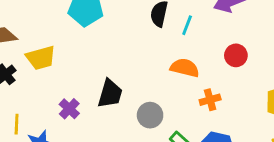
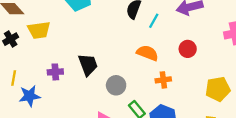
black trapezoid: (110, 94) -> (88, 65), turned -45
purple cross: (69, 109) -> (55, 72), turned 35

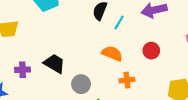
black trapezoid: (88, 65) -> (54, 64), turned -40

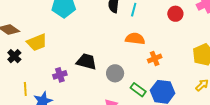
red circle: (151, 51) -> (175, 14), moved

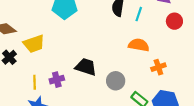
red circle: (175, 14) -> (174, 21), moved
yellow line: (25, 89) -> (35, 82), moved

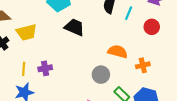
red circle: (174, 21) -> (152, 27), moved
orange semicircle: (139, 45) -> (118, 52), moved
black trapezoid: (86, 67) -> (74, 27), moved

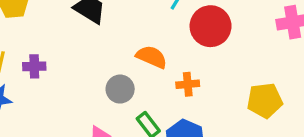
red circle: (152, 27) -> (211, 26), size x1.6

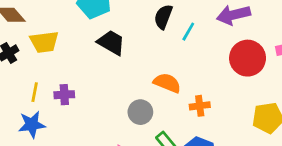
red circle: (211, 26) -> (248, 58), moved

